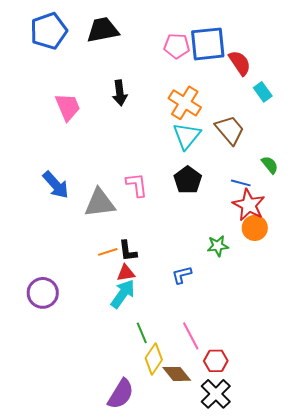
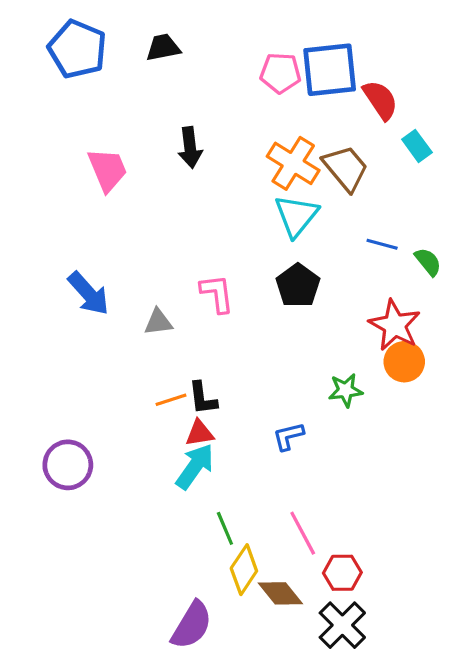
black trapezoid: (103, 30) -> (163, 48), size x0.7
blue pentagon: (49, 31) -> (77, 49), turned -30
brown trapezoid: (230, 130) -> (346, 168), moved
blue line: (241, 183) -> (382, 244), moved
gray triangle: (100, 203) -> (158, 322), size x0.6

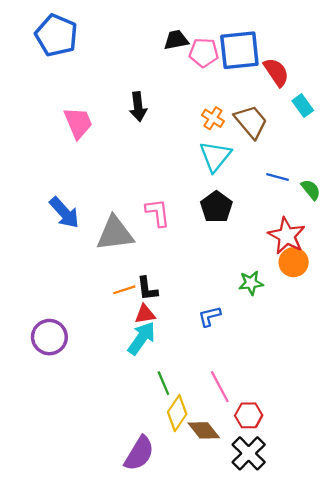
black trapezoid: (163, 48) -> (176, 40), moved
orange cross: (293, 163) -> (213, 118), size x0.6
gray triangle: (158, 322) -> (115, 233), size x1.8

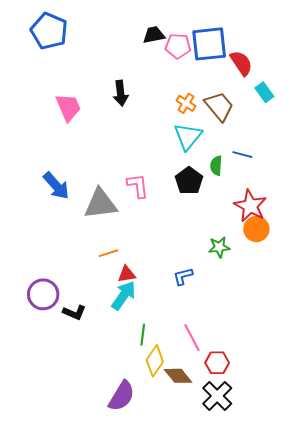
green semicircle: (311, 190) -> (216, 166), moved, turned -138
black L-shape: (147, 289) -> (74, 312), moved, turned -60
green line: (163, 383) -> (143, 335), turned 30

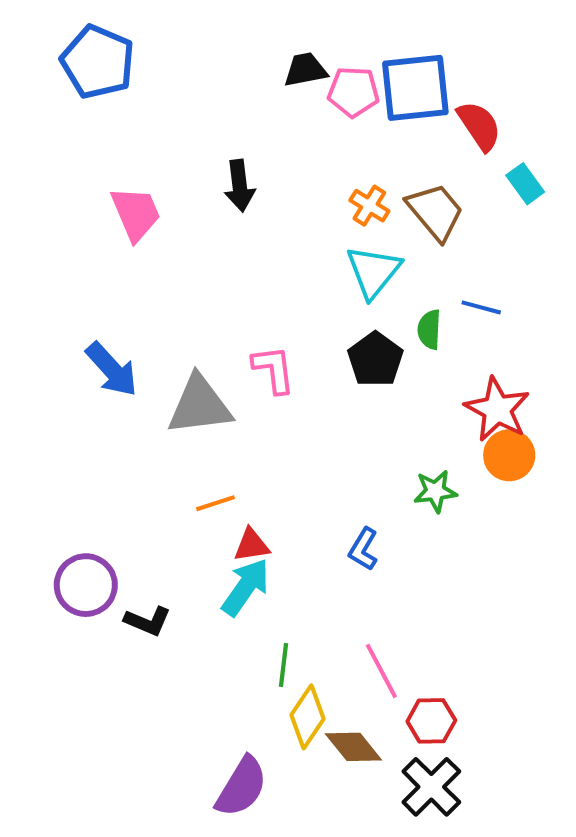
blue L-shape: (183, 276) -> (363, 549), turned -45

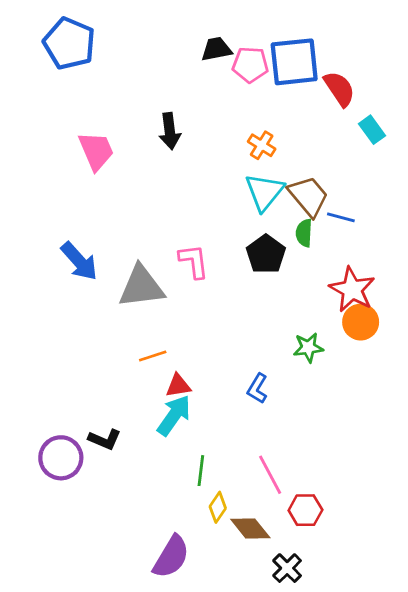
brown trapezoid: (435, 212) -> (308, 196), moved
purple circle: (86, 585) -> (61, 458), moved
yellow diamond: (307, 717) -> (218, 507), size x0.7
black cross: (431, 787) -> (287, 568), moved, size x0.7

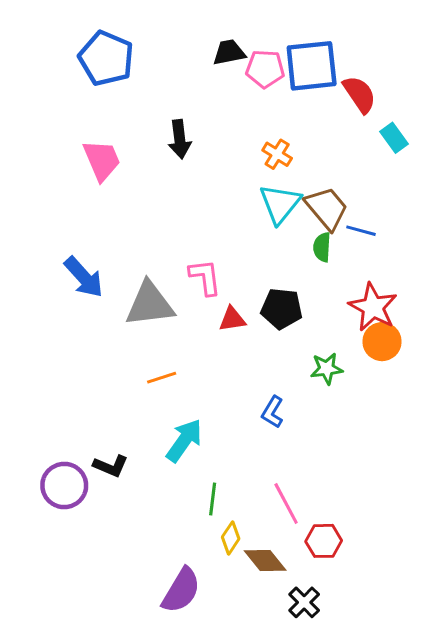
blue pentagon: (69, 43) -> (106, 58), moved
black pentagon: (266, 254) -> (282, 309), moved, turned -30
red triangle: (178, 386) -> (232, 319), moved

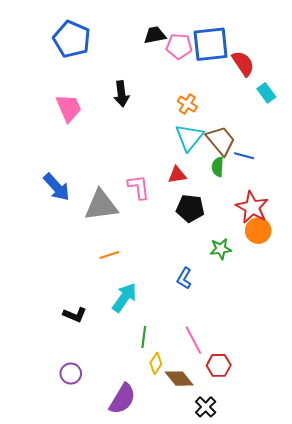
red triangle: (232, 319) -> (177, 175), moved
purple circle: (64, 485) -> (71, 374), moved, size x0.7

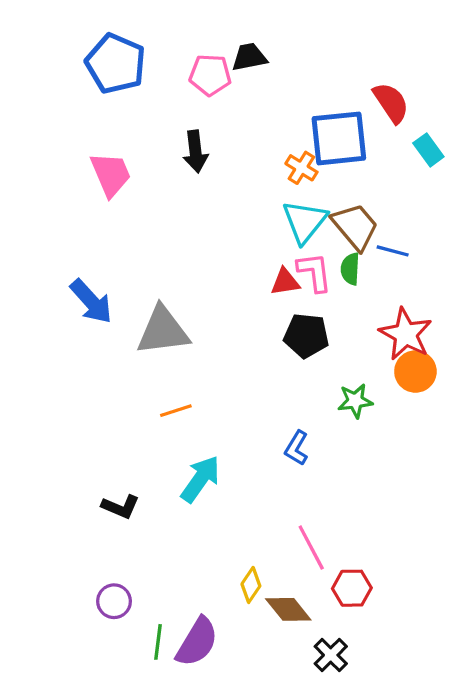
blue square: (211, 44) -> (339, 138), moved
pink pentagon: (179, 46) -> (210, 75), moved
pink L-shape: (139, 187) -> (314, 272), moved
green line: (144, 337) -> (158, 642), moved

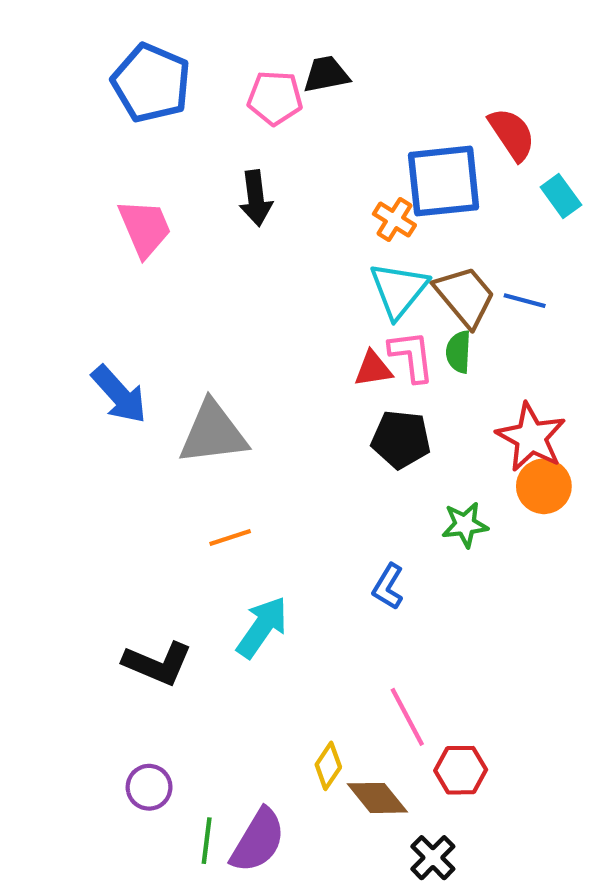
blue line: (393, 251) -> (525, 301), moved
black L-shape: (121, 507) -> (158, 663), size x1.4

